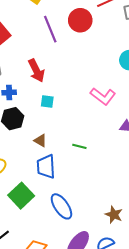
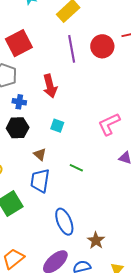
pink L-shape: (103, 96) -> (109, 124), turned 105
cyan square: (47, 101) -> (57, 126), moved
blue ellipse: (61, 206) -> (64, 222), moved

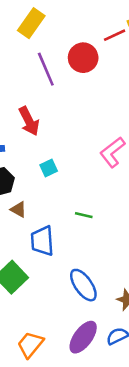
cyan square: (57, 126) -> (49, 168), turned -32
brown triangle: (40, 154) -> (19, 209), moved

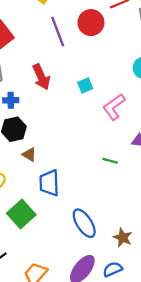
cyan square: (49, 168) -> (85, 85), moved
green line: (84, 215) -> (110, 161), moved

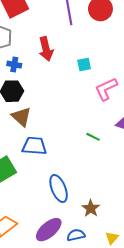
brown triangle: (29, 154) -> (21, 117), size x1.5
blue trapezoid: (49, 183) -> (34, 146), turned 85

